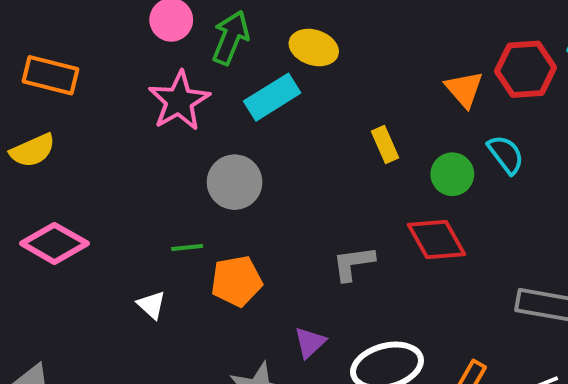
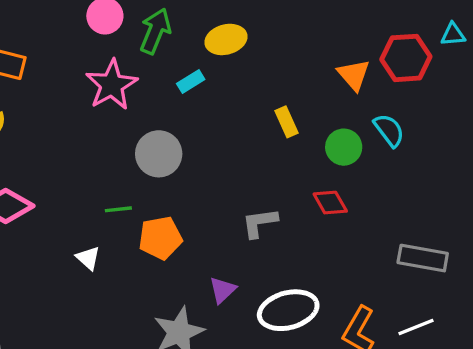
yellow ellipse: (314, 48) -> (226, 39), turned -33
cyan rectangle: (272, 97) -> (191, 81), size x0.6
red diamond: (436, 240) -> (330, 203), size x0.7

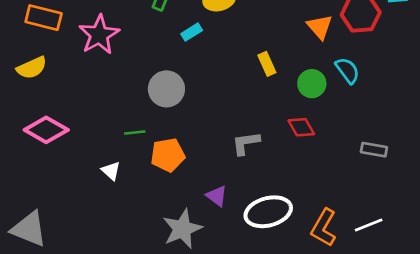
pink star: (112, 85) -> (99, 35), moved
gray rectangle: (423, 258) -> (374, 150), moved, size x0.7
purple triangle: (223, 290) -> (217, 196), turned -40

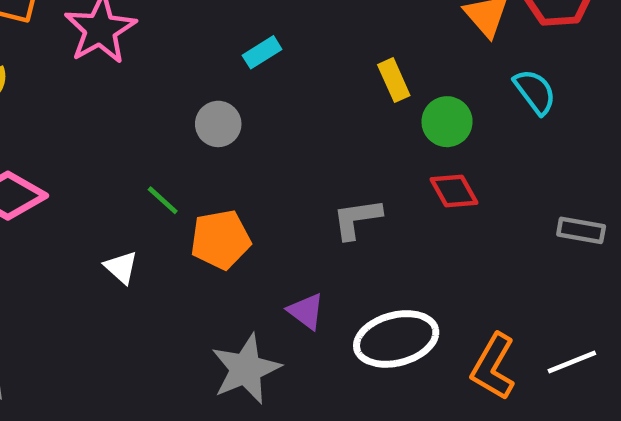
cyan rectangle: (192, 32) -> (262, 52), moved
green circle: (312, 84) -> (447, 122), moved
gray circle: (166, 89) -> (218, 124), size x0.7
green line: (135, 132) -> (163, 200), turned 48

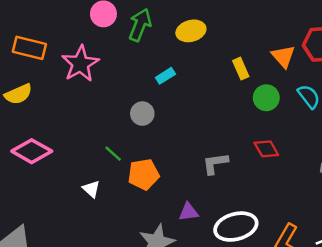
yellow rectangle: (394, 80) -> (241, 69), moved
green circle: (447, 122) -> (266, 98), moved
purple triangle: (306, 311) -> (188, 212), turned -45

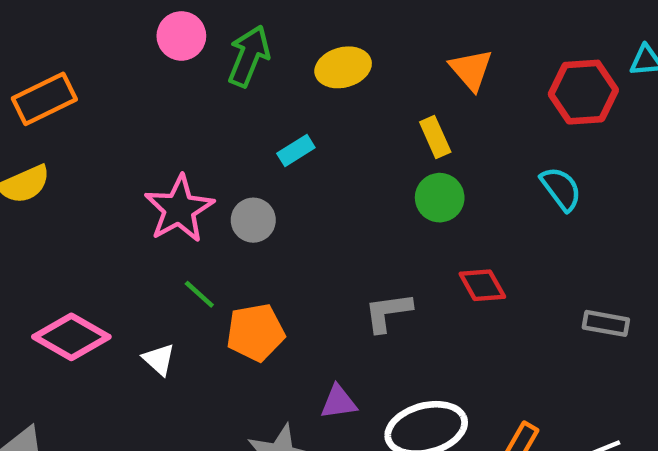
orange rectangle: (29, 48) -> (44, 99), turned -40
orange triangle: (283, 56) -> (471, 70), moved
pink star: (80, 64) -> (179, 209), moved
green circle: (266, 98) -> (440, 198), moved
pink diamond: (32, 151) -> (71, 337), moved

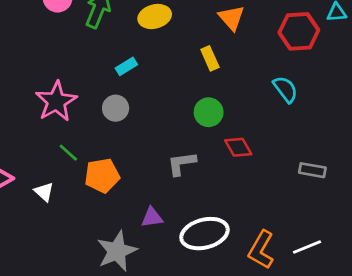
green circle: (440, 198) -> (209, 112), moved
gray circle: (253, 220) -> (116, 108), moved

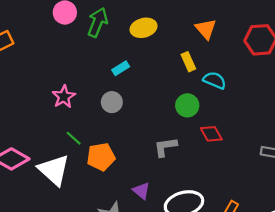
cyan semicircle: (285, 89) -> (215, 80), moved, turned -30
pink star: (56, 101) -> (64, 97), size x0.7
white triangle: (44, 192) -> (54, 170), size x2.0
purple triangle: (152, 217) -> (141, 191), turned 48

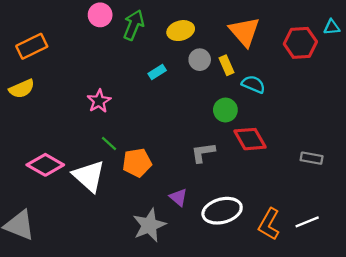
orange triangle: (206, 29) -> (244, 32), size x1.4
gray circle: (112, 102) -> (200, 60), moved
red diamond: (211, 134) -> (250, 139), size x1.4

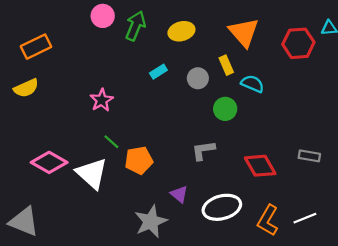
gray circle: (200, 60) -> (198, 78), moved
red diamond: (250, 139) -> (260, 166), moved

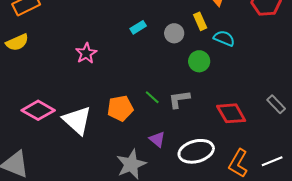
green line: (111, 142) -> (152, 97), moved
gray rectangle: (309, 156) -> (276, 104), turned 36

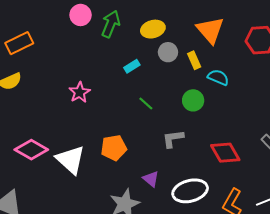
gray circle: (174, 33) -> (168, 52), moved
green line: (152, 97) -> (146, 103), moved

